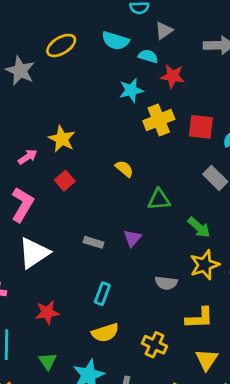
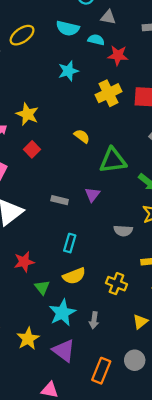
gray triangle: (164, 31) -> (108, 17), turned 49
cyan star: (131, 90) -> (68, 71), moved
green triangle: (159, 200) -> (113, 160), size x1.4
green triangle: (48, 361) -> (42, 287), moved

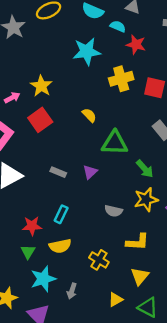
cyan star: (68, 71) -> (87, 52), size x1.4
red square: (32, 149) -> (40, 120), size x1.5
red star: (24, 262) -> (32, 226), moved

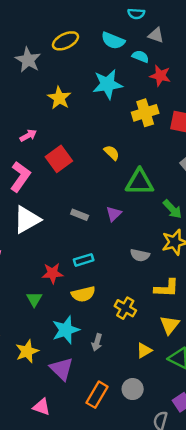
yellow star: (41, 86) -> (59, 98), moved
cyan rectangle: (61, 214) -> (84, 260), turned 48
green triangle: (28, 252) -> (34, 299), moved

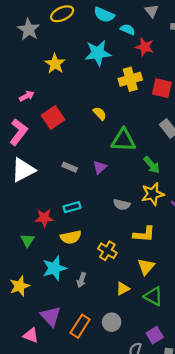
gray triangle: (156, 35) -> (152, 11), moved, turned 32
purple triangle: (62, 369) -> (51, 316), moved

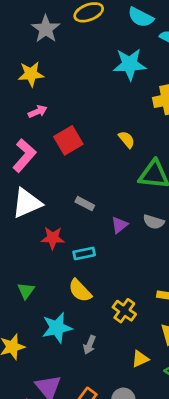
yellow star: (55, 64) -> (31, 74), moved, turned 30
purple triangle: (100, 167) -> (119, 225), moved
gray semicircle: (122, 205) -> (154, 222), moved
red star: (44, 218) -> (53, 238), moved
yellow semicircle: (71, 237) -> (80, 291), turned 54

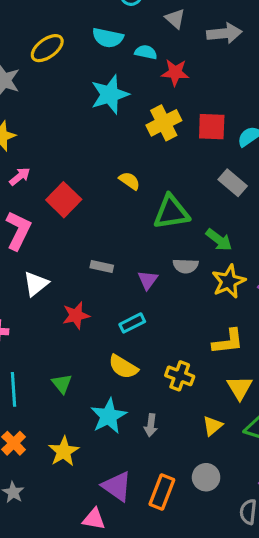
white triangle: (27, 203) -> (36, 284), size x0.7
cyan rectangle: (84, 253) -> (132, 323), moved

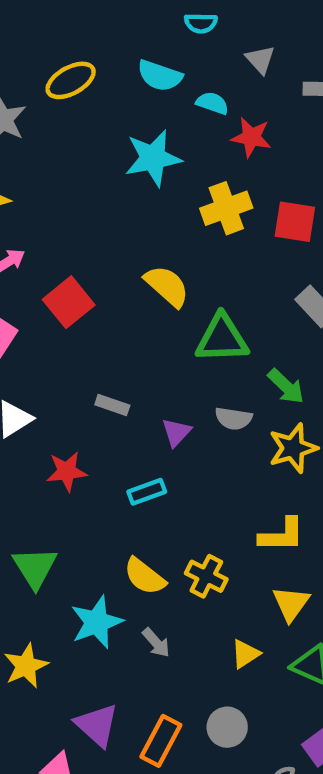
yellow semicircle: (130, 181) -> (167, 286), size x1.5
yellow semicircle: (123, 367) -> (145, 576), moved
green triangle: (62, 384) -> (35, 567), size x1.5
gray arrow: (151, 425) -> (156, 643), turned -55

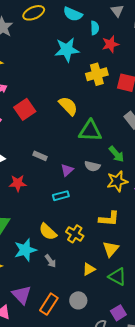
cyan semicircle: (212, 103) -> (95, 28), turned 64
red star: (251, 137) -> (110, 44), turned -30
cyan rectangle: (147, 492) -> (61, 196), moved

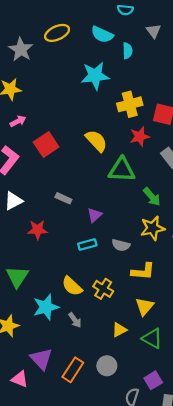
red star: (110, 44) -> (140, 136), moved
gray semicircle: (92, 166) -> (121, 245), moved

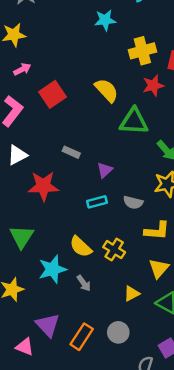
cyan star: (95, 76) -> (105, 20), size x0.7
red star: (38, 230) -> (43, 186), size x1.4

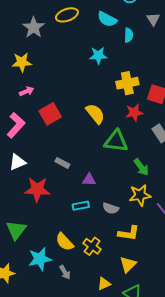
purple triangle: (105, 170) -> (89, 180), turned 40

